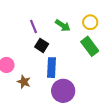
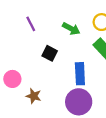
purple line: (33, 27) -> (31, 24), moved
blue rectangle: (51, 68) -> (80, 74), moved

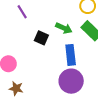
green arrow: (71, 29) -> (64, 28), moved
brown star: (34, 96) -> (16, 88), moved

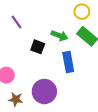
purple circle: (71, 81) -> (44, 91), moved

